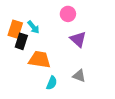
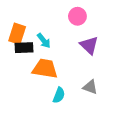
cyan arrow: (33, 27) -> (44, 41), moved
black rectangle: (21, 41) -> (24, 48), turned 70

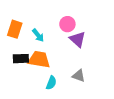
pink circle: (77, 16) -> (67, 24), moved
black rectangle: (24, 48) -> (21, 59), moved

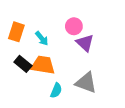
black rectangle: (21, 59) -> (23, 64), turned 42
gray triangle: (79, 76) -> (86, 83), size x1.5

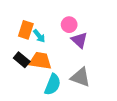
orange rectangle: (16, 32) -> (26, 30), moved
cyan semicircle: (56, 90) -> (53, 84), size x1.5

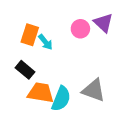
purple triangle: (79, 40) -> (103, 23), moved
orange trapezoid: (40, 61) -> (41, 93), moved

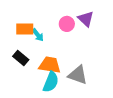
orange rectangle: (30, 35) -> (25, 29), turned 72
orange trapezoid: (41, 93) -> (50, 65), moved

